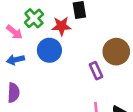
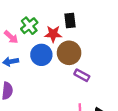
brown circle: (116, 52) -> (69, 53), moved
purple rectangle: (96, 71) -> (82, 75), turned -40

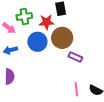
green cross: (29, 26) -> (24, 17), turned 35

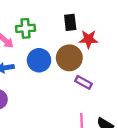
red star: (47, 22) -> (89, 39), moved

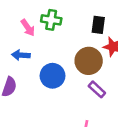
blue circle: (39, 60) -> (53, 76), moved

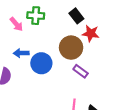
black rectangle: (98, 25) -> (76, 16), turned -40
blue arrow: (21, 55) -> (21, 53), moved

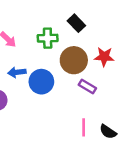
green cross: (36, 16) -> (48, 38), moved
red star: (91, 33) -> (104, 57), moved

